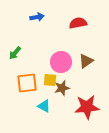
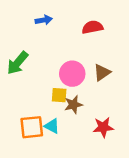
green arrow: (15, 53) -> (17, 63), size x1.5
orange square: (27, 83) -> (32, 127), moved
red star: (87, 107) -> (103, 127), size x0.7

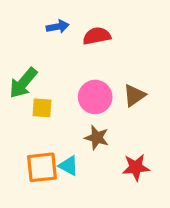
red semicircle: (92, 27) -> (97, 36), moved
yellow square: (59, 95) -> (42, 108), moved
brown star: (73, 105) -> (97, 138), turned 30

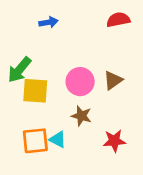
red semicircle: (97, 36) -> (118, 20), moved
yellow square: (42, 108) -> (35, 91), size x1.5

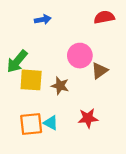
pink circle: (80, 82) -> (80, 56), moved
brown star: (81, 116) -> (60, 86), moved
red star: (114, 141) -> (88, 118), moved

